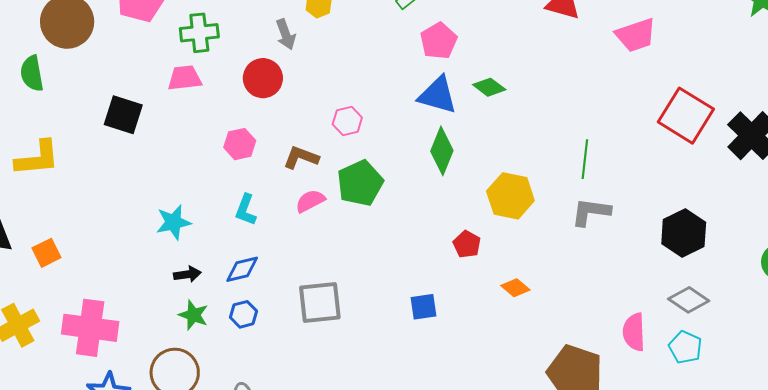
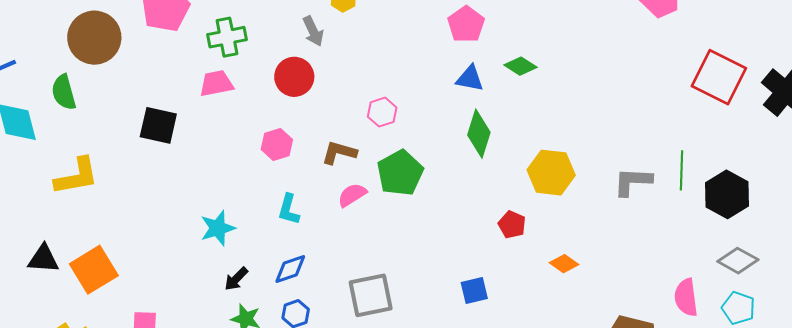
blue triangle: (438, 95) -> (470, 78), size x0.7
green line: (585, 159) -> (681, 170), moved
orange square: (46, 253) -> (94, 270), size x1.6
black arrow: (187, 274) -> (236, 279), turned 148

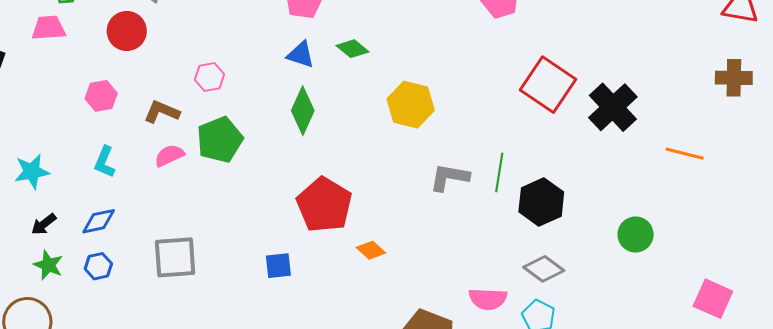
yellow hexagon: (551, 173) -> (411, 105), moved
red pentagon: (512, 225) -> (324, 205), size x2.0
pink semicircle: (686, 297) -> (488, 299), turned -87

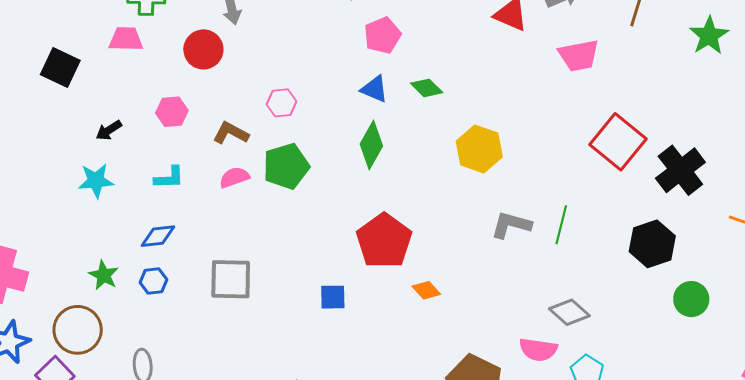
cyan L-shape: (105, 162) -> (169, 178), turned -120
black hexagon: (541, 202) -> (652, 244), moved
black arrow: (44, 224) -> (109, 130), moved
gray diamond: (544, 269) -> (569, 312), moved

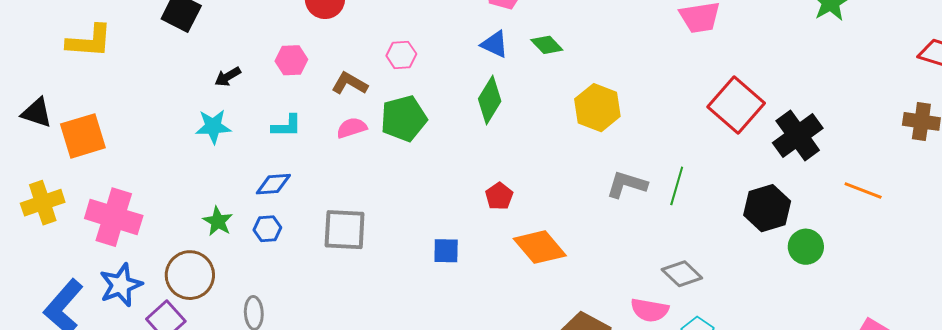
red pentagon: (384, 241) -> (499, 196), size x0.5
orange diamond: (426, 290) -> (540, 247), size x1.8
green circle: (691, 299) -> (806, 247), moved

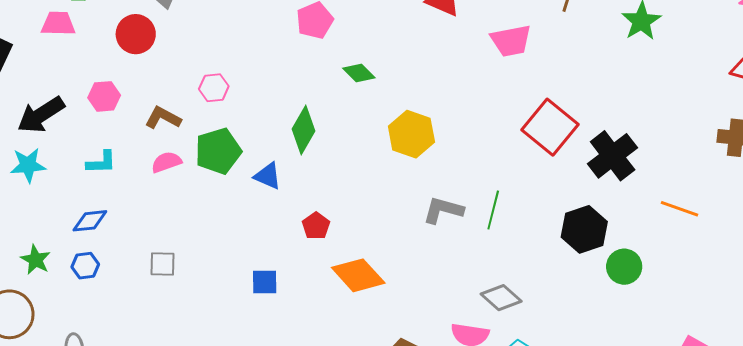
blue triangle: (495, 44) -> (268, 176), moved
black arrow: (228, 77) -> (41, 115), size x1.8
gray square: (345, 230) -> (163, 264), size x0.6

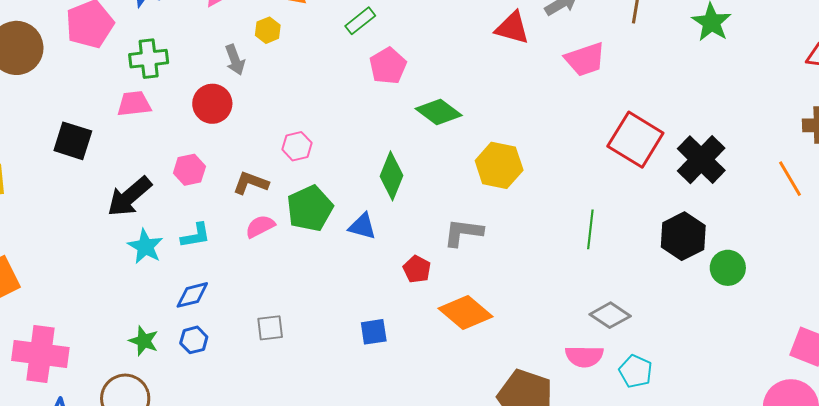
green diamond: (359, 73) -> (439, 112), size x1.4
cyan star: (28, 165) -> (145, 246), moved, turned -30
orange line: (680, 209) -> (790, 179), moved, turned 48
gray L-shape: (443, 210) -> (463, 232), moved

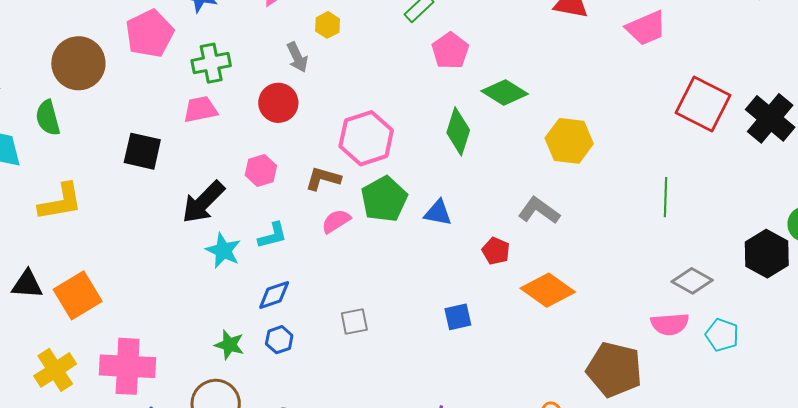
pink hexagon: (297, 146) -> (366, 138), size x1.8
green diamond: (392, 176) -> (458, 131), moved
gray L-shape: (463, 232) -> (539, 211), turned 33
black hexagon: (683, 236) -> (767, 254), moved

